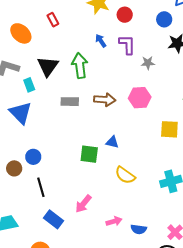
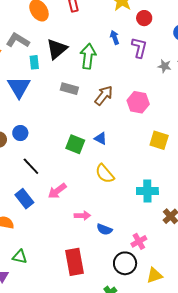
gray star: (148, 63) -> (164, 66), moved
brown arrow: (105, 100) -> (104, 95), turned -70
black line: (41, 187) -> (31, 166), moved, turned -42

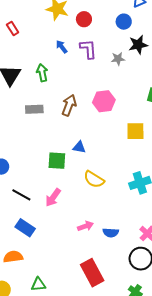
green arrow: (88, 56) -> (42, 73), size x0.7
pink arrow: (57, 191) -> (53, 197), moved

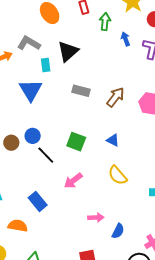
green arrow: (42, 73) -> (105, 22), moved
green square: (57, 161) -> (76, 142), moved
black line: (21, 195) -> (46, 155), moved
blue semicircle: (111, 233) -> (118, 231), turned -84

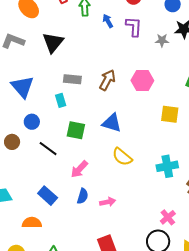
cyan rectangle: (46, 65) -> (61, 100), moved
blue circle: (33, 136) -> (32, 122), moved
blue triangle: (113, 140) -> (112, 123), size x1.5
blue semicircle: (118, 231) -> (83, 196), moved

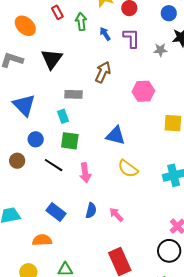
brown arrow: (107, 80) -> (103, 72), moved
green square: (76, 130) -> (70, 141), moved
pink arrow: (79, 169) -> (85, 173), moved, turned -48
pink arrow: (108, 202) -> (116, 215), turned -119

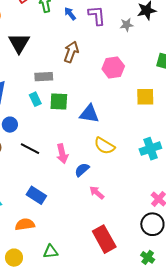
green square: (70, 141) -> (59, 101), moved
blue semicircle: (91, 210) -> (82, 170), moved, turned -140

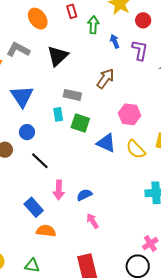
pink hexagon: (113, 67) -> (130, 114), moved
yellow semicircle: (104, 146) -> (136, 149), moved
pink arrow: (62, 154) -> (59, 190), moved
orange semicircle: (25, 224) -> (46, 231), moved

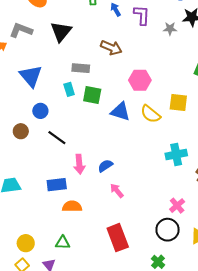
brown arrow: (105, 78) -> (111, 48), turned 85
blue rectangle: (34, 207) -> (57, 185), turned -48

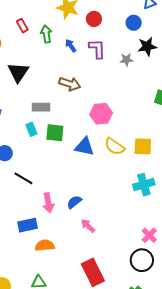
yellow square: (178, 102) -> (143, 146), moved

